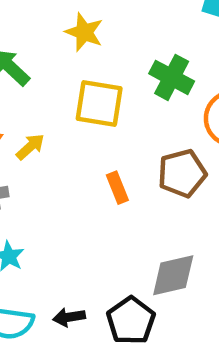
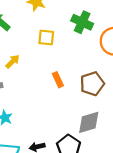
yellow square: (99, 103) -> (46, 38), size x0.7
brown pentagon: (182, 173) -> (92, 84), moved

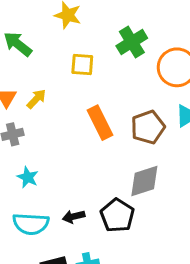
green cross: (82, 22) -> (132, 42), turned 35
orange rectangle: (58, 80) -> (100, 123), size x1.5

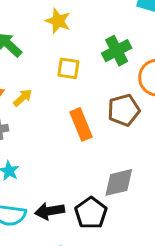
brown pentagon: (148, 127) -> (124, 110), moved
black arrow: (74, 217) -> (50, 211), size x1.4

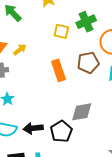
yellow square: (68, 68) -> (61, 31), moved

